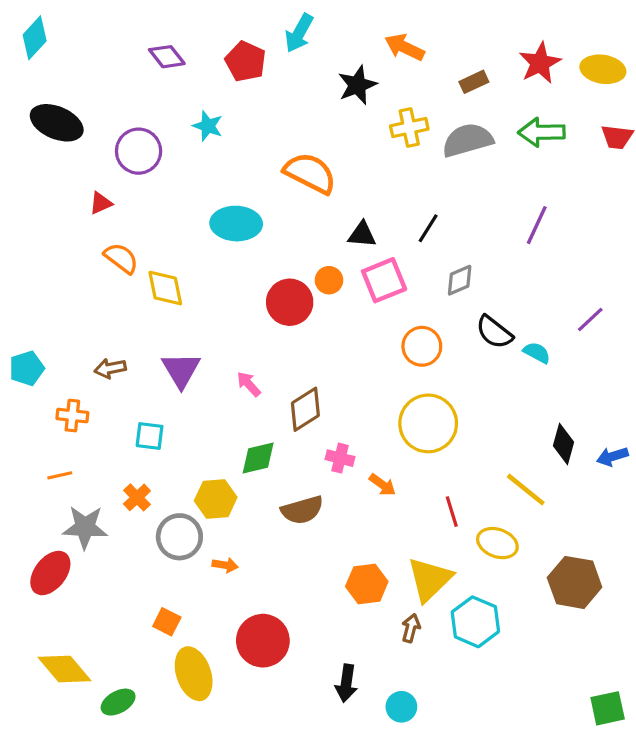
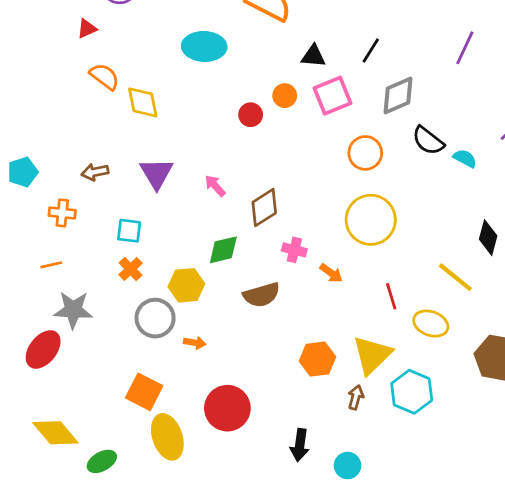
gray diamond: (460, 280) -> (398, 96), size x1.4
red circle: (290, 302) -> (251, 115), size x0.6
orange cross: (137, 497) -> (130, 269), moved
orange square: (167, 622) -> (144, 392), size x1.5

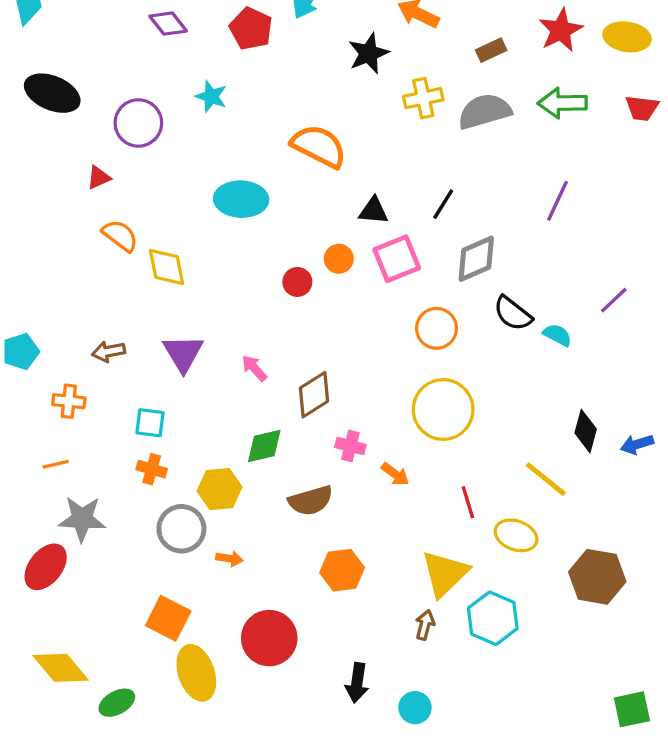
orange cross: (130, 269) -> (152, 469), turned -30
orange hexagon: (317, 359) -> (342, 570), moved

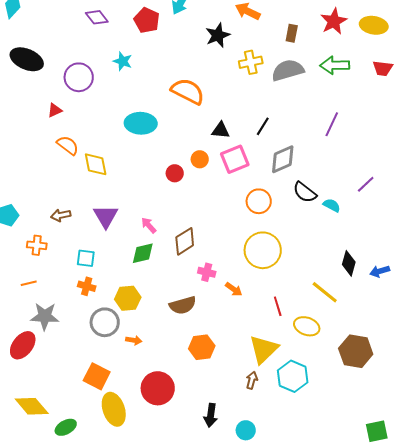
brown rectangle: (491, 50) -> (292, 33), turned -54
green diamond: (264, 446) -> (143, 253), moved

